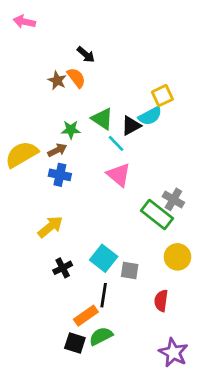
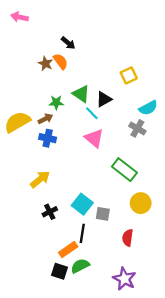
cyan semicircle: (150, 116) -> (148, 108), moved
gray cross: (173, 199) -> (137, 128), moved
purple star: (173, 353) -> (124, 279), moved

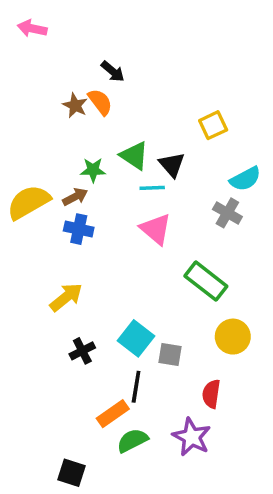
black triangle: (104, 99) -> (172, 165), turned -42
cyan line: (92, 113) -> (152, 188), turned -48
black square: (60, 271) -> (72, 473), moved
purple star: (124, 279) -> (192, 437), moved

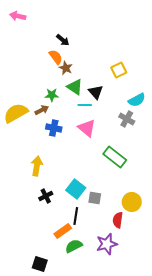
brown star: (75, 105) -> (66, 68), moved
blue cross: (79, 229) -> (54, 128), moved
yellow arrow: (66, 297) -> (37, 166), turned -42
yellow circle: (233, 337) -> (132, 202), moved
purple star: (192, 437) -> (107, 244), turned 30

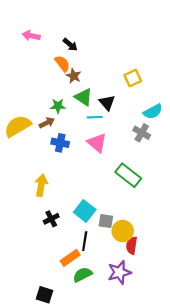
pink arrow: (18, 16) -> (31, 36), moved
yellow circle: (132, 202) -> (123, 231), moved

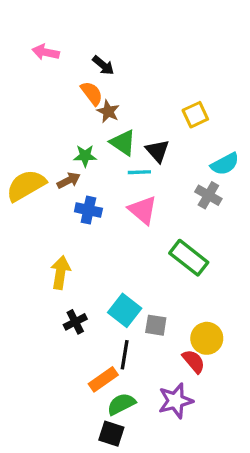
yellow circle: (123, 231) -> (207, 338), moved
red semicircle: (132, 246) -> (194, 361), turned 132
black square: (45, 295) -> (111, 434), moved

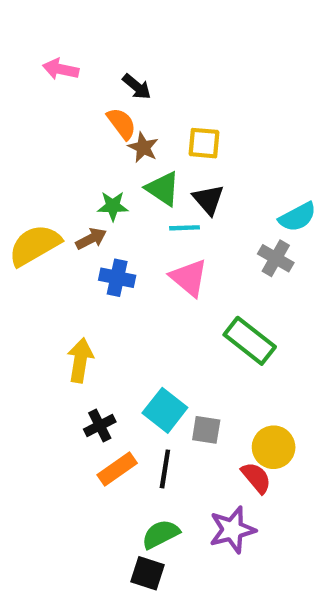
yellow square: (195, 115) -> (204, 143), moved, turned 30
orange rectangle: (103, 379) -> (117, 469), moved

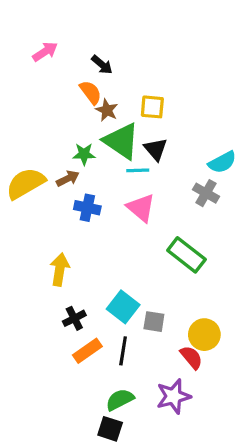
pink arrow: (61, 69) -> (45, 52), turned 135
green triangle: (163, 189) -> (121, 141), size x1.4

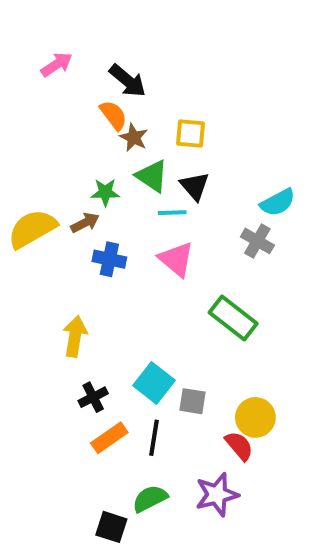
black arrow: (102, 65) -> (128, 81), size x1.4
green triangle: (121, 141) -> (152, 176), size x0.7
black square: (110, 429) -> (111, 527), moved

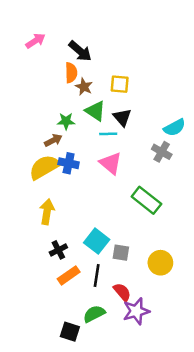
orange semicircle: (113, 115) -> (71, 73), turned 36
yellow semicircle: (32, 229) -> (44, 167), moved
red semicircle: (239, 446) -> (122, 292), moved

